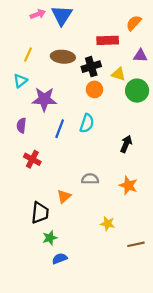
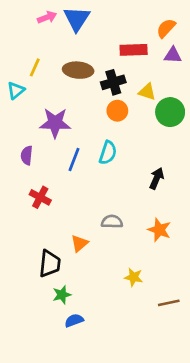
purple triangle: (140, 56) -> (173, 55), moved
cyan triangle: (20, 81) -> (16, 90), moved

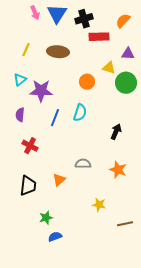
pink arrow: (47, 17) -> (35, 13), turned 88
purple triangle: (173, 55) -> (128, 54), moved
black cross: (113, 82) -> (84, 19), moved
cyan triangle: (16, 90) -> (20, 80), moved
black trapezoid: (50, 264) -> (28, 186), moved

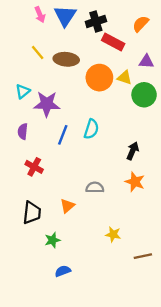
red rectangle: (99, 37) -> (113, 42), turned 30
yellow line: (26, 50) -> (38, 52), moved, turned -64
orange circle: (87, 82) -> (99, 78), moved, size x1.5
orange star: (118, 170) -> (135, 182), moved
green star: (46, 218) -> (52, 240), moved

